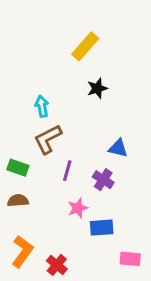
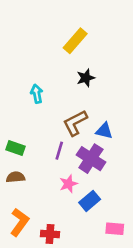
brown L-shape: (48, 139) -> (75, 123), moved
purple cross: (103, 180) -> (91, 159), size x1.5
blue rectangle: (102, 228) -> (90, 201), turned -36
red cross: (57, 265) -> (50, 234), turned -36

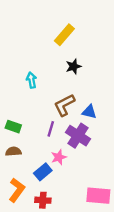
blue rectangle: (90, 201) -> (43, 172), moved
pink rectangle: (115, 229) -> (98, 196), size x1.5

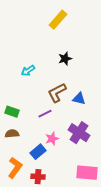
yellow rectangle: (64, 35) -> (58, 20), moved
cyan arrow: (31, 80) -> (28, 71), turned -112
purple line: (51, 129) -> (45, 114), turned 48
purple cross: (78, 136) -> (79, 133), moved

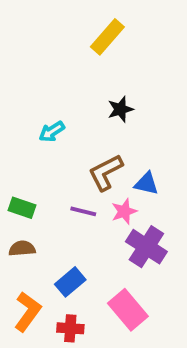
purple line: (45, 114) -> (83, 211), turned 40
pink star: (52, 139) -> (124, 211), moved
pink rectangle: (87, 173) -> (128, 310), moved, turned 45

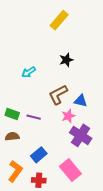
purple line: (83, 211) -> (34, 117), moved

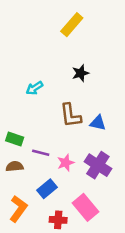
brown L-shape: (58, 95) -> (71, 115), turned -70
pink star: (68, 116) -> (66, 163), moved
purple line: (34, 117) -> (41, 153), moved
red cross: (39, 180) -> (58, 220), moved

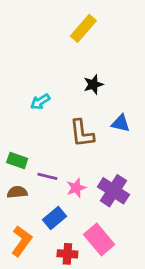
blue triangle: (98, 123) -> (121, 123), moved

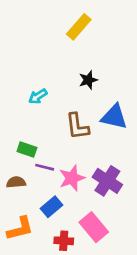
blue triangle: (121, 123) -> (114, 117), size x1.5
green rectangle: (17, 161) -> (27, 149), moved
pink star: (76, 188) -> (72, 178), size x1.4
orange L-shape: (22, 241) -> (20, 229), turned 40

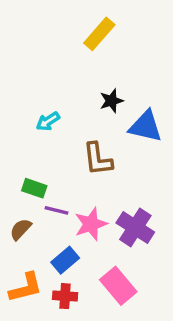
blue triangle: (114, 117) -> (146, 126), moved
brown semicircle: (16, 182) -> (21, 229), turned -42
red cross: (64, 241) -> (65, 296), moved

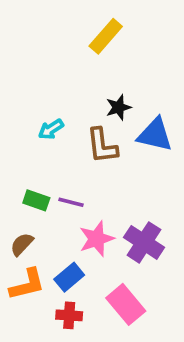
brown L-shape: (98, 159) -> (102, 146), moved
purple line: (57, 210) -> (71, 202), moved
orange L-shape: (26, 288) -> (27, 284), moved

